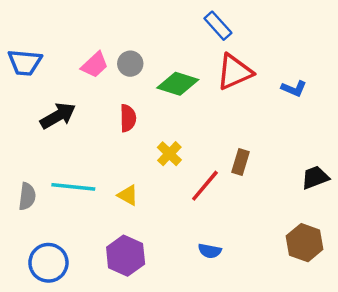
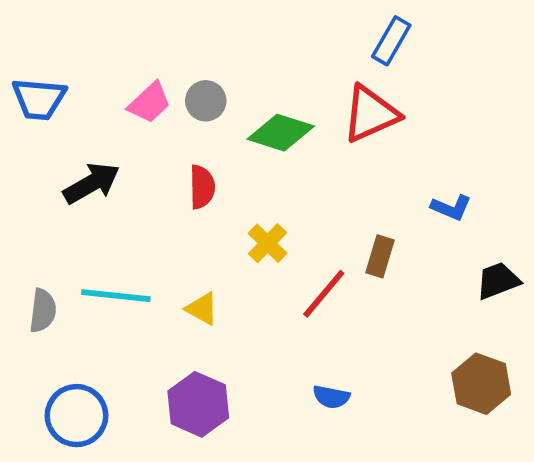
blue rectangle: (218, 26) -> (391, 41), moved, turned 72
blue L-shape: (294, 89) -> (451, 208), moved

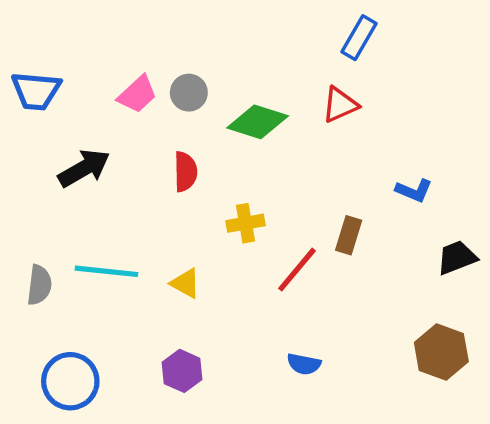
red triangle: (371, 114) -> (340, 105), size x0.7
yellow cross: (268, 243) -> (246, 223), turned 36
purple hexagon: (198, 404) -> (182, 371), size x0.7

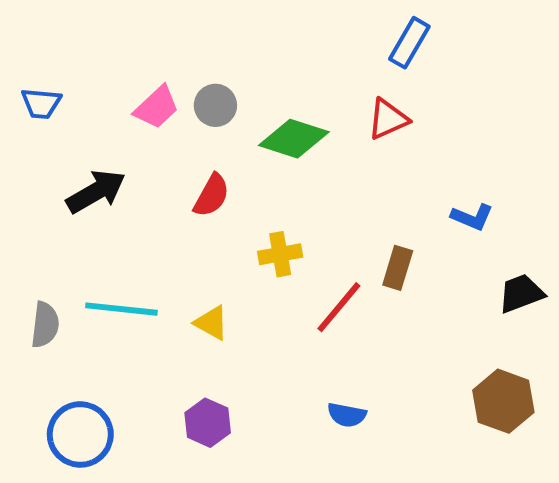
blue trapezoid: (36, 91) -> (41, 103), size x0.7
red semicircle: (185, 172) -> (212, 195), turned 30

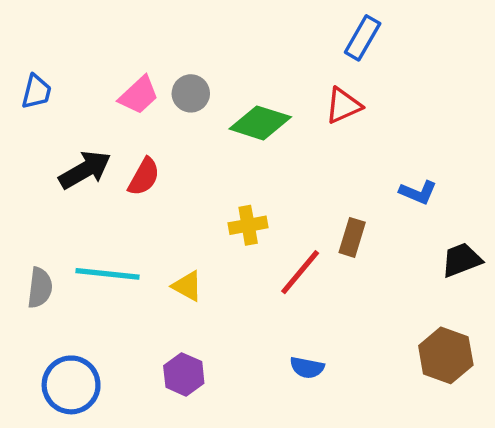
blue trapezoid: (41, 103) -> (36, 92), turned -81
red semicircle: (212, 195) -> (144, 177), moved

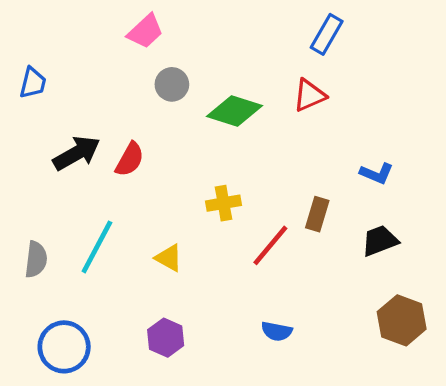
pink trapezoid: (139, 95) -> (145, 31), moved
black trapezoid: (461, 260) -> (380, 241), moved
cyan line: (108, 274) -> (97, 247), turned -68

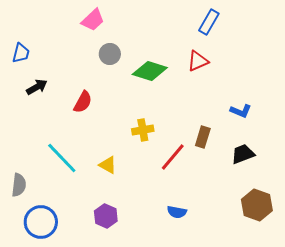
black arrow: (77, 153) -> (37, 87), moved, size x0.7
cyan line: (97, 247) -> (62, 158), turned -72
gray semicircle: (36, 259) -> (19, 185), moved

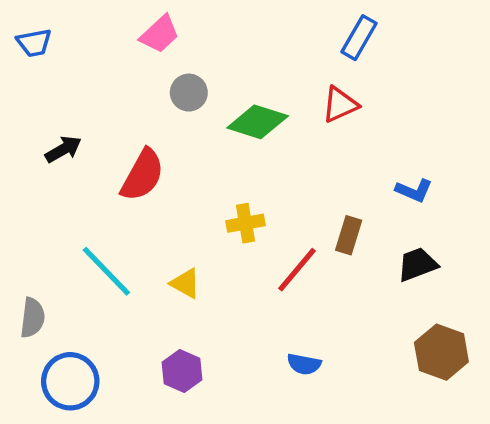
blue trapezoid: (21, 53) -> (34, 43), moved, turned 65
red semicircle: (83, 102) -> (142, 175), size x1.4

